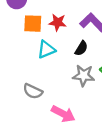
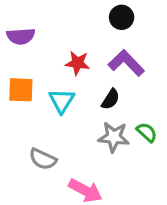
orange square: (33, 24) -> (21, 90), moved
cyan triangle: (46, 50) -> (62, 101), turned -36

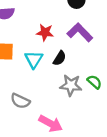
black semicircle: (111, 99) -> (60, 58), moved

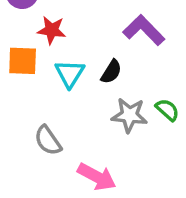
red star: (45, 32) -> (52, 30), moved
gray semicircle: (20, 101) -> (48, 141), turned 30

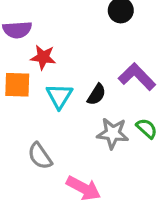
purple L-shape: (144, 30) -> (137, 77), moved

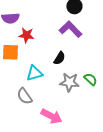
purple L-shape: (137, 77) -> (70, 29), moved
cyan triangle: (59, 96) -> (34, 73), moved, turned 42

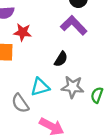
cyan triangle: (34, 73) -> (40, 87), moved
green semicircle: (90, 79) -> (97, 95), moved, turned -112

